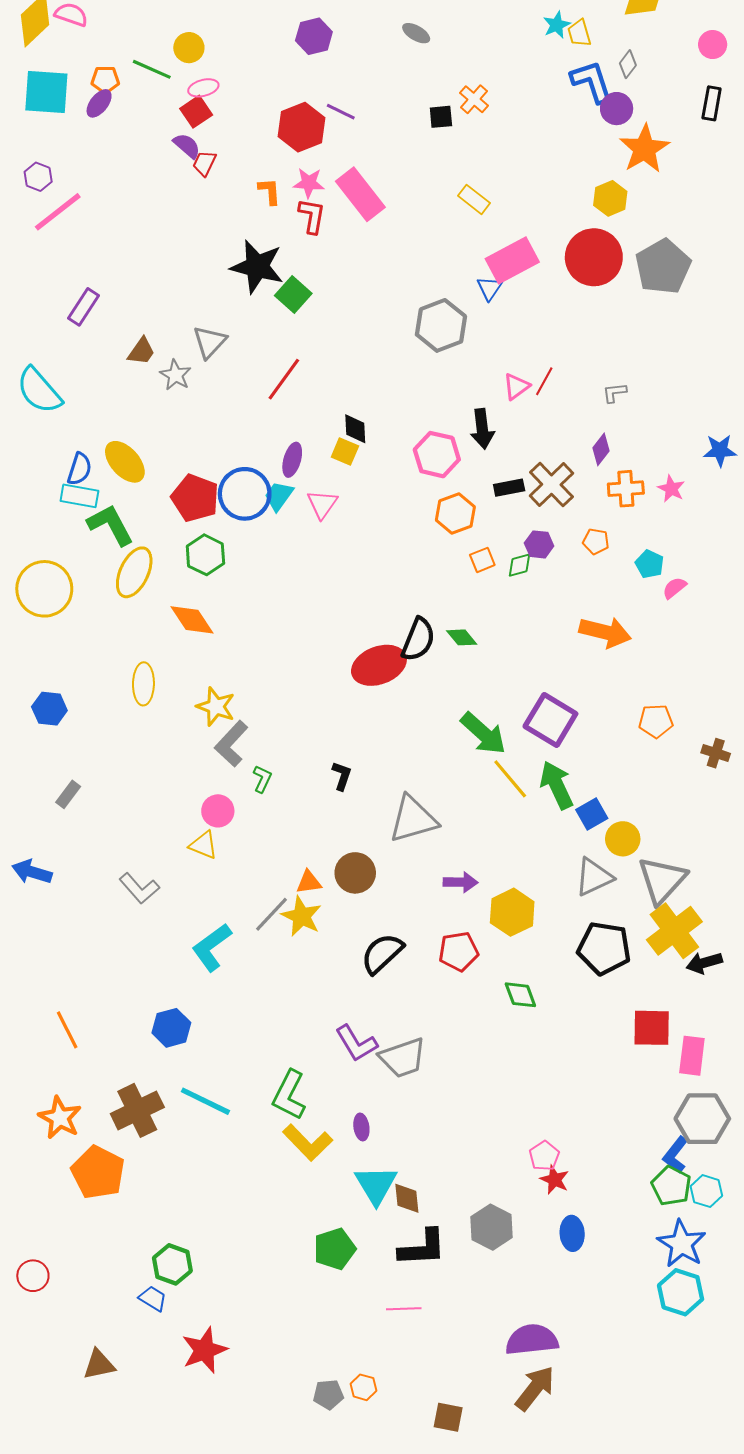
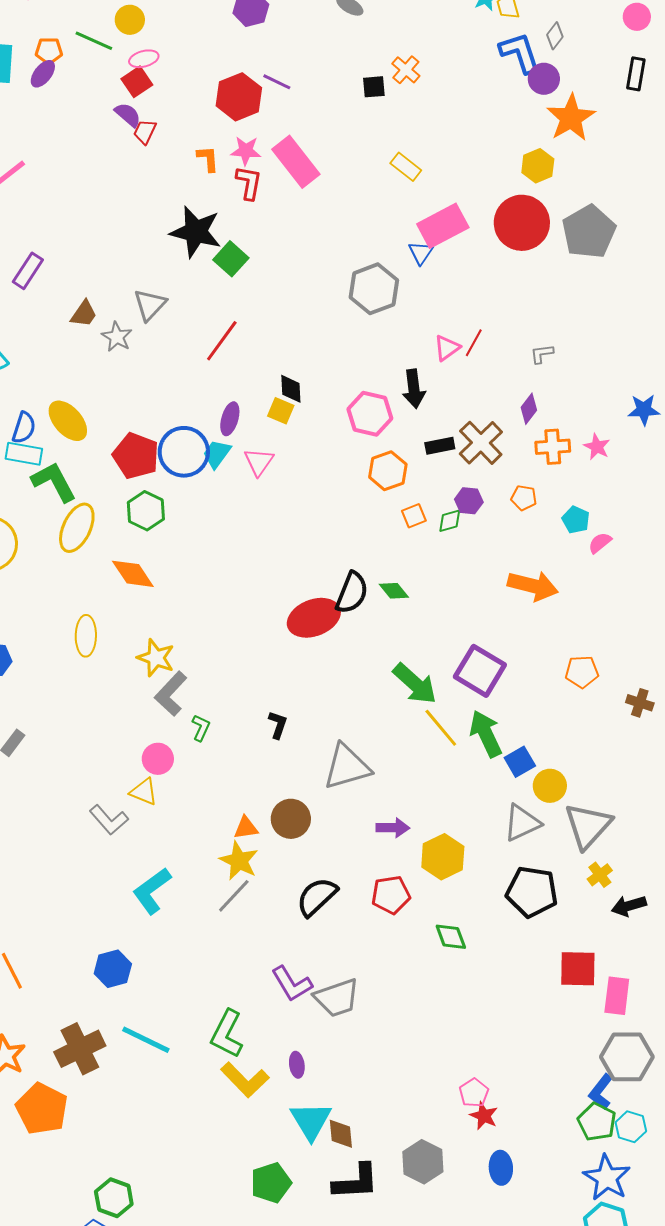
gray L-shape: (139, 888) -> (109, 820), moved
gray line: (272, 914) -> (234, 896), moved
yellow cross: (674, 931) -> (600, 875), size x0.5

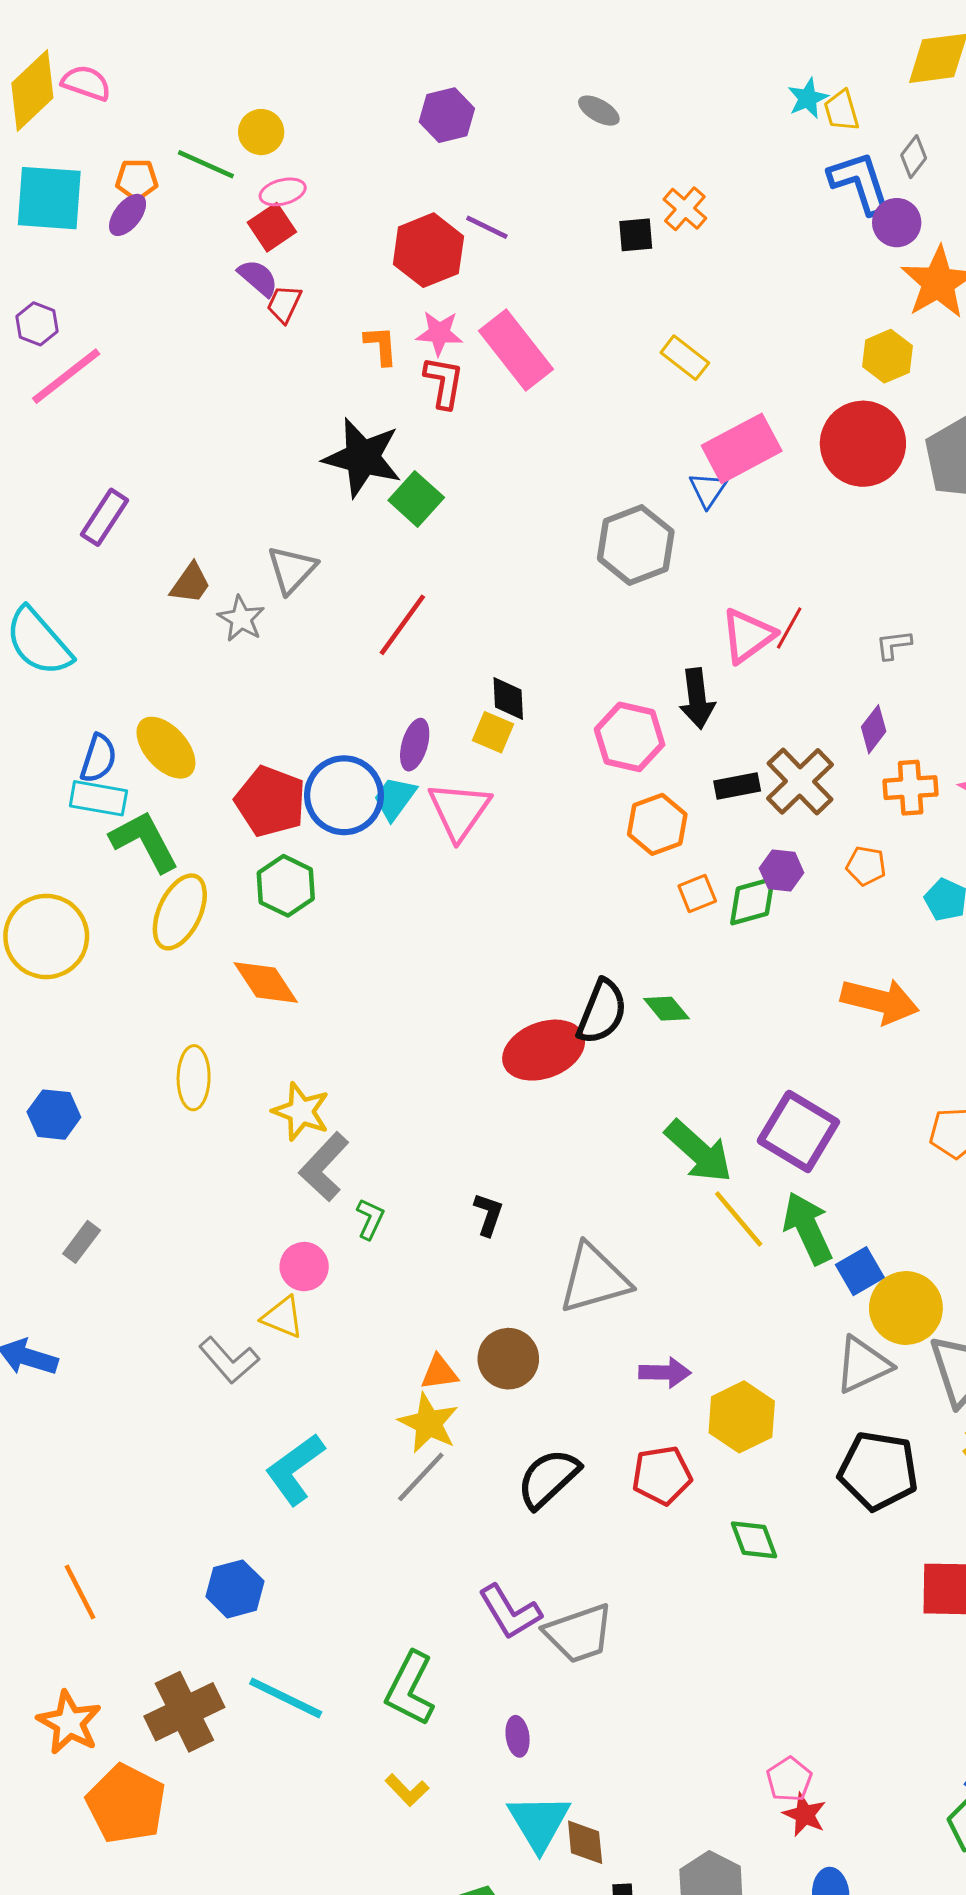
pink triangle: (447, 348) -> (748, 636), size x1.4
pink triangle: (259, 462) -> (459, 811), size x1.4
green diamond: (450, 521) -> (752, 901), size x1.4
yellow circle: (550, 786) -> (906, 1308), size x1.4
yellow L-shape: (245, 1080) -> (407, 1790), moved, size x0.6

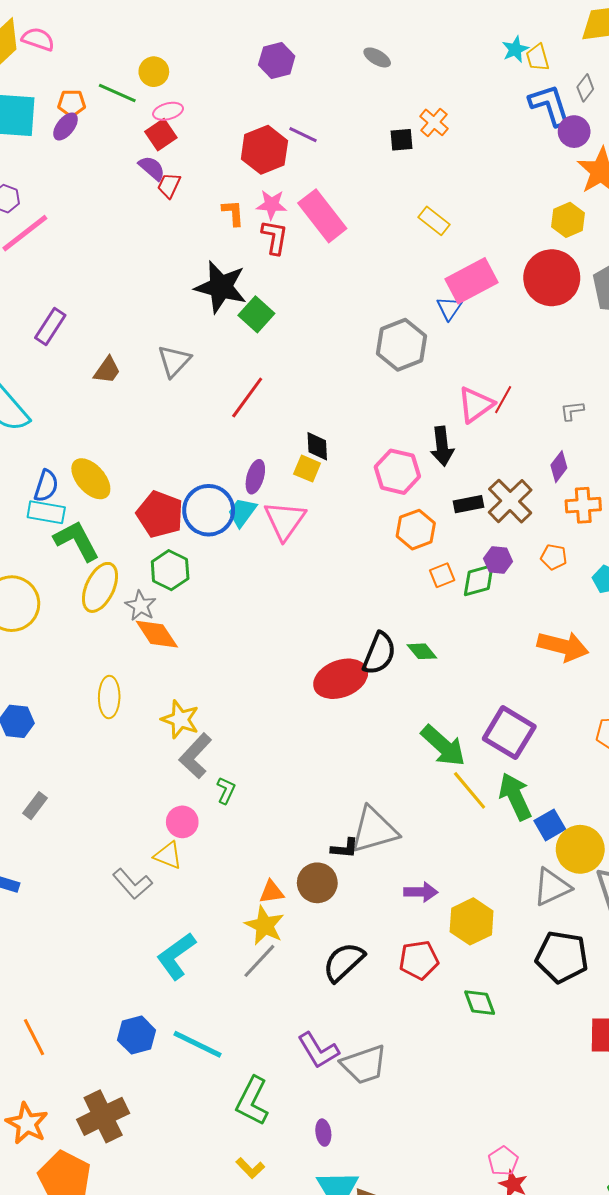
gray star: (241, 619) -> (141, 606), moved
black L-shape: (488, 1214) -> (345, 848), moved, turned 76
cyan line: (286, 1698) -> (197, 1044), moved

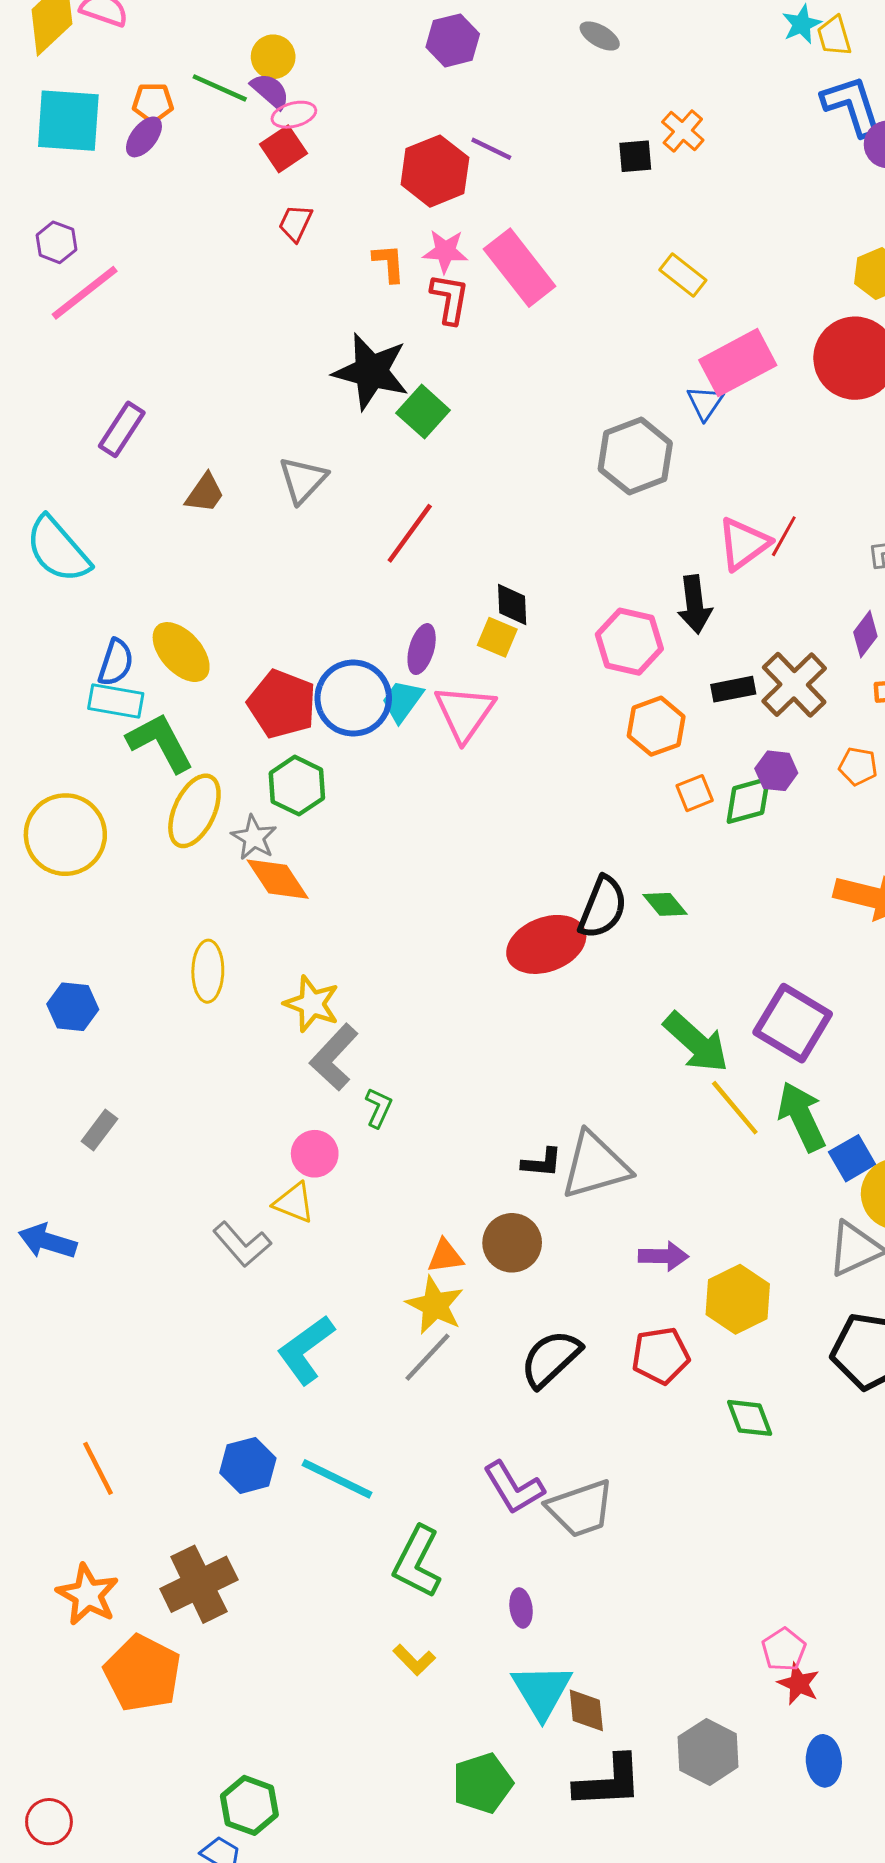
purple semicircle: (152, 168) -> (270, 91), moved
black L-shape: (345, 848) -> (542, 1163), moved

